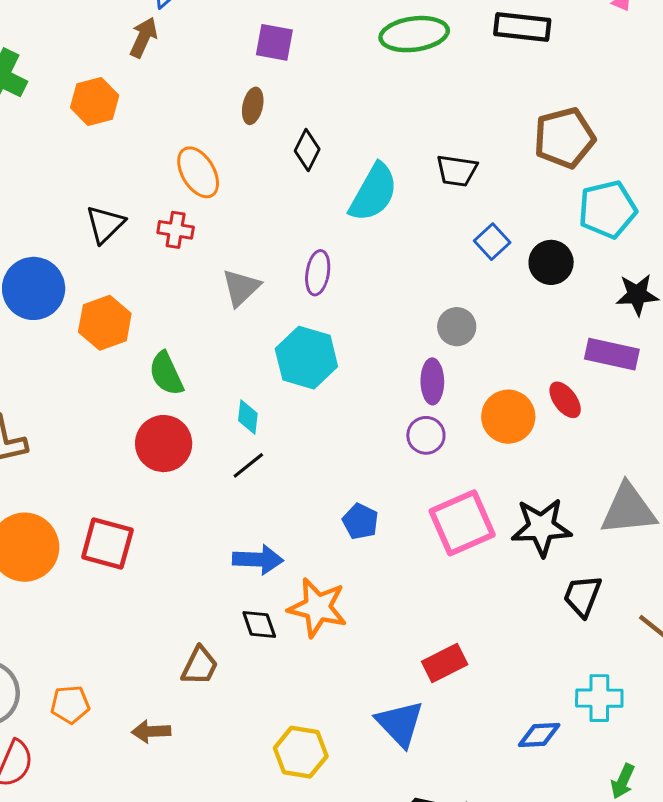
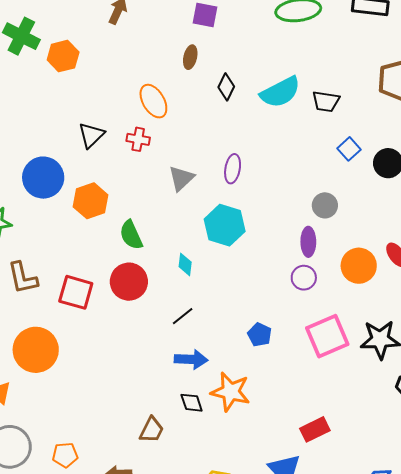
orange hexagon: (95, 101) -> (63, 56), moved
cyan semicircle: (373, 193) -> (280, 92), moved, turned 33
black line: (248, 465) -> (183, 316), moved
red square: (107, 544) -> (76, 292), moved

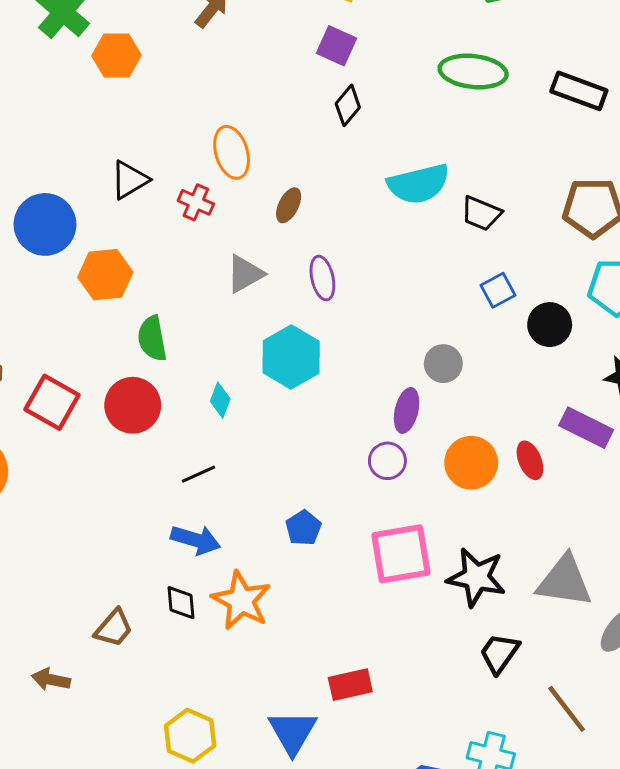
brown ellipse: (190, 57) -> (289, 205), moved
black diamond: (226, 87) -> (348, 105), moved
purple ellipse: (233, 169) -> (322, 278), turned -36

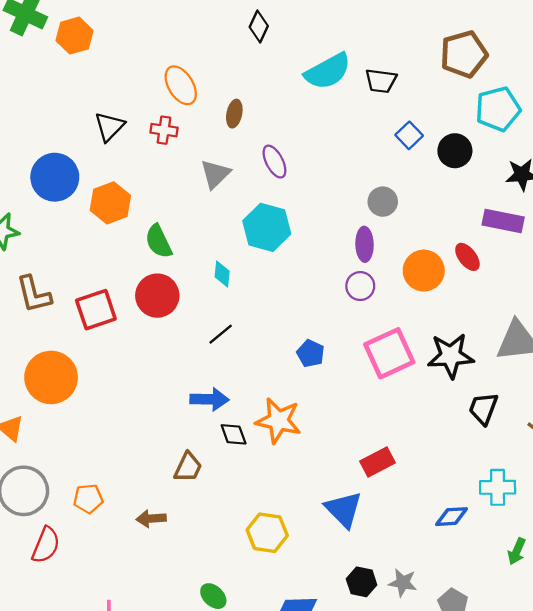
red square: (52, 402) -> (96, 310), turned -33
blue arrow: (196, 540) -> (209, 399), moved

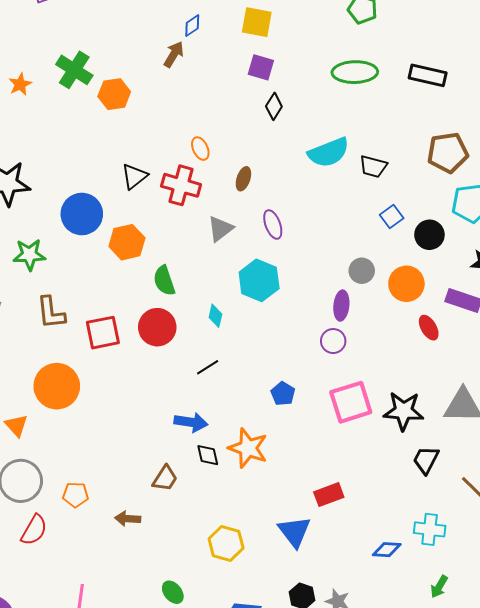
orange ellipse: (181, 85) -> (200, 149), size x0.7
red cross: (164, 130) -> (181, 185), size x1.6
orange circle: (424, 271) -> (406, 284), moved

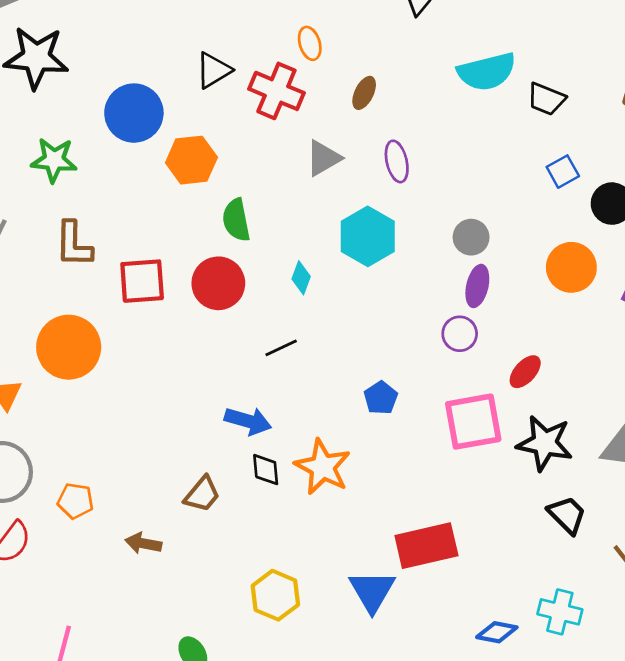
gray circle: (362, 271) -> (471, 237), moved
red ellipse: (429, 328) -> (525, 372), moved, turned 65
black trapezoid: (426, 460) -> (567, 515), turned 100
red rectangle: (329, 495) -> (426, 546), size x1.5

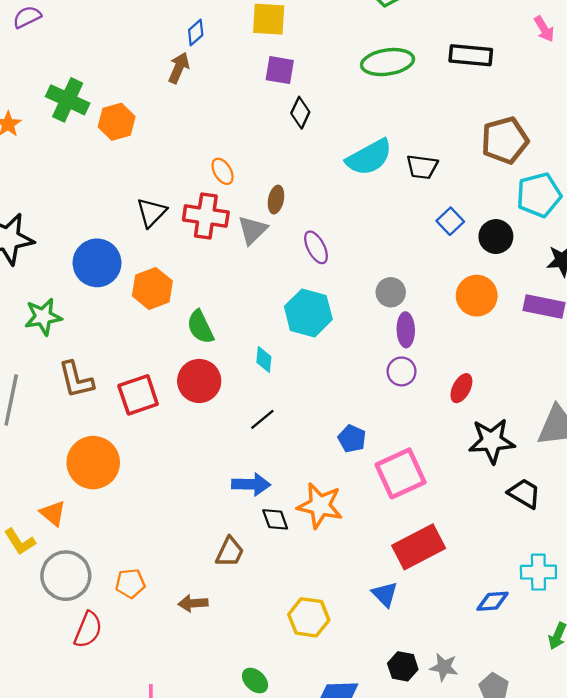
gray triangle: (323, 158) -> (252, 230), moved
pink square: (473, 422) -> (401, 473), moved
blue triangle: (372, 591) -> (385, 594), size x0.7

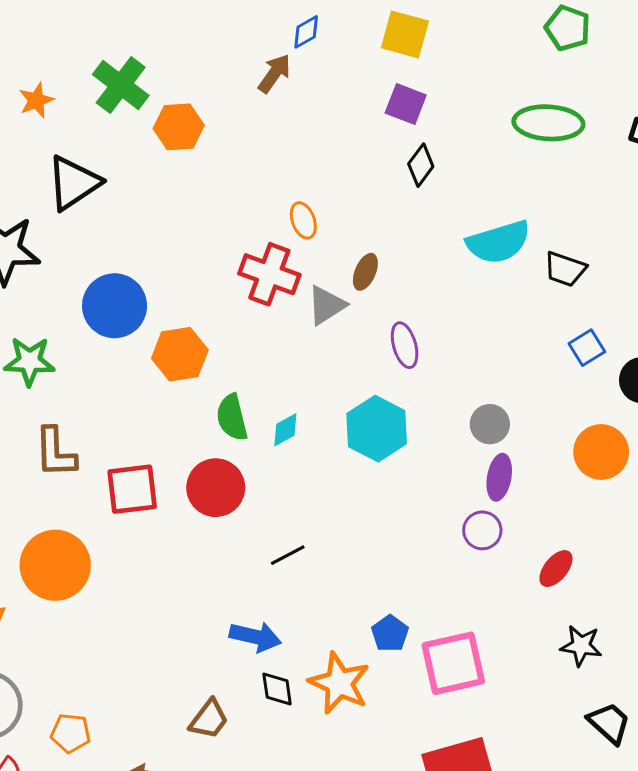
black triangle: (151, 213) -> (73, 183), moved, size x1.4
cyan diamond: (264, 359) -> (285, 430), moved, turned 44
blue pentagon: (352, 439) -> (390, 633), moved
black star: (492, 441) -> (581, 646), size x0.7

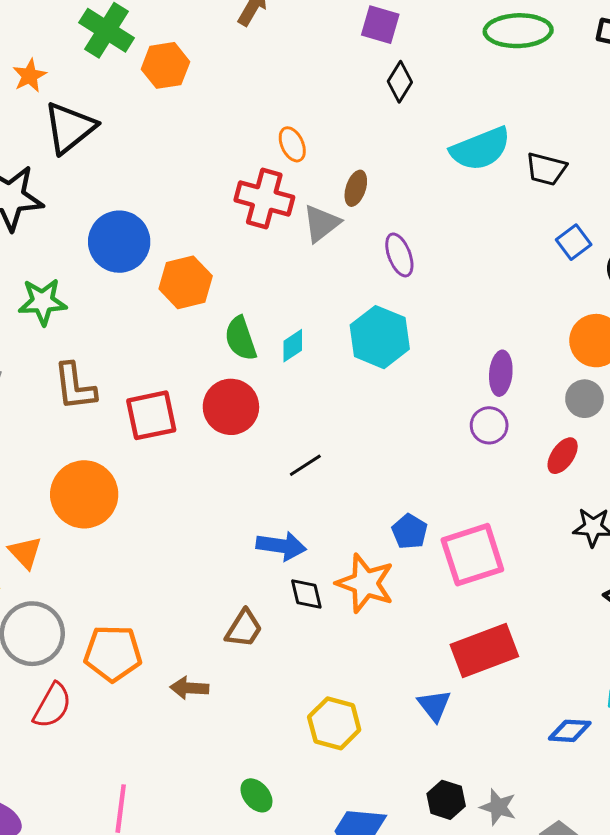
orange star: (36, 100) -> (30, 76), moved
gray circle: (490, 424) -> (584, 399), moved
orange pentagon: (71, 733) -> (113, 653), size x1.5

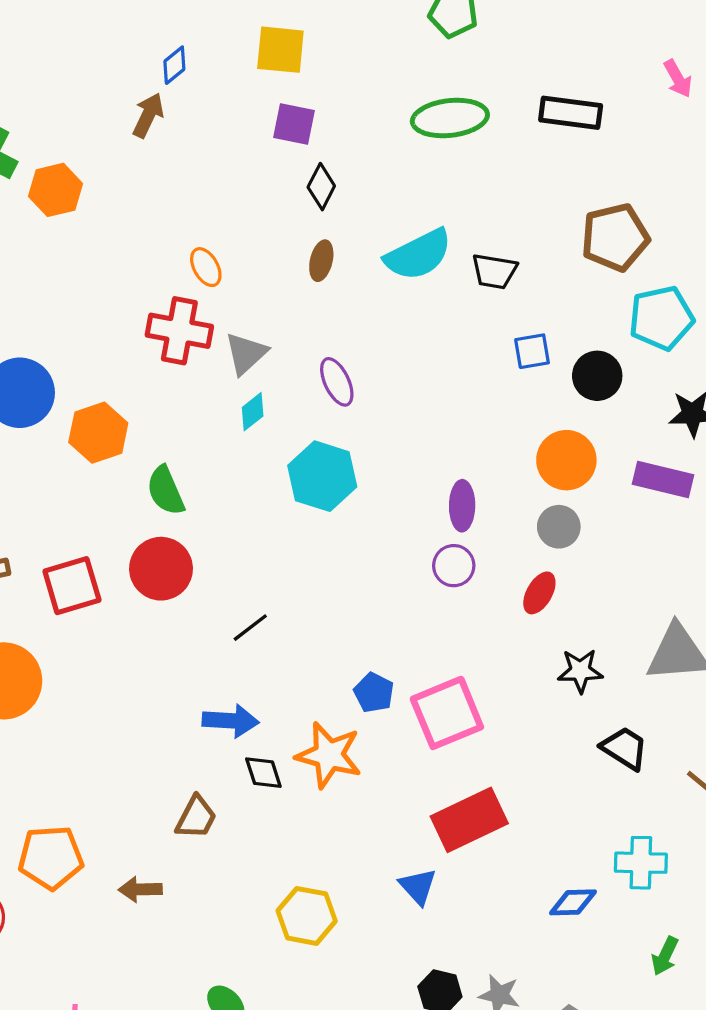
brown ellipse: (356, 188) -> (321, 261), moved
blue square: (574, 242) -> (532, 351), turned 32
cyan diamond: (293, 346) -> (253, 412), moved

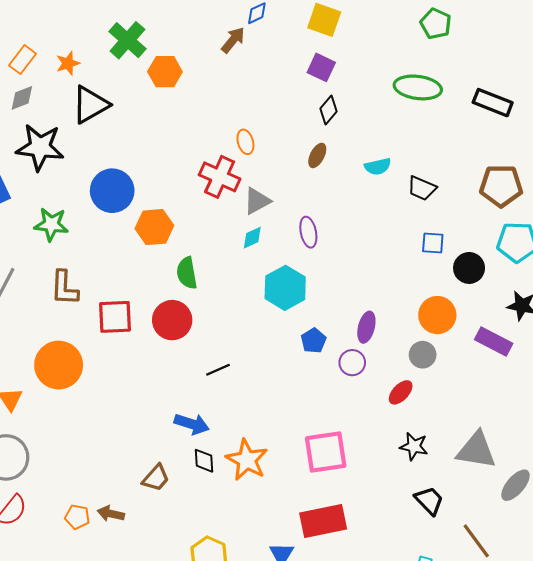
cyan semicircle: (418, 255) -> (378, 167), size x0.6
blue pentagon: (374, 693) -> (313, 341), moved
orange pentagon: (51, 857) -> (77, 517), moved, size x0.6

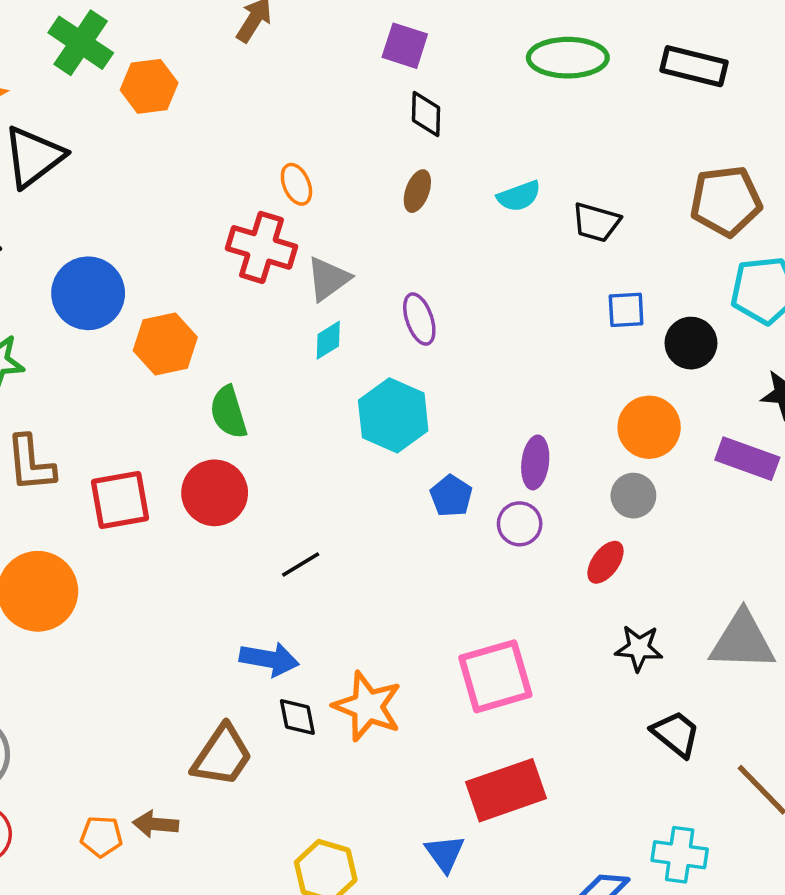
black diamond: (329, 110) -> (426, 114), turned -32
brown trapezoid: (156, 478) -> (222, 756), size x1.4

